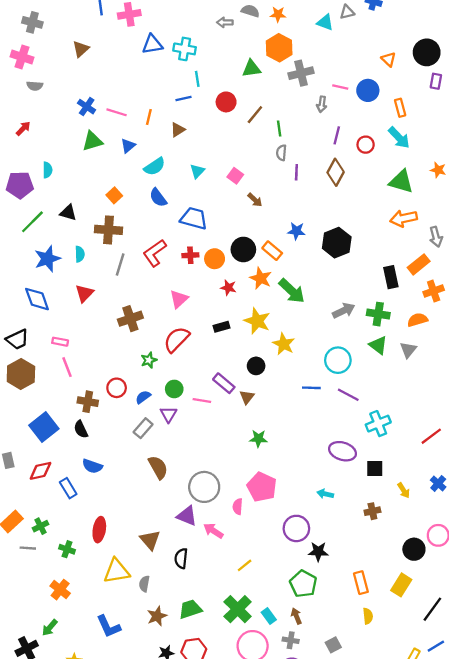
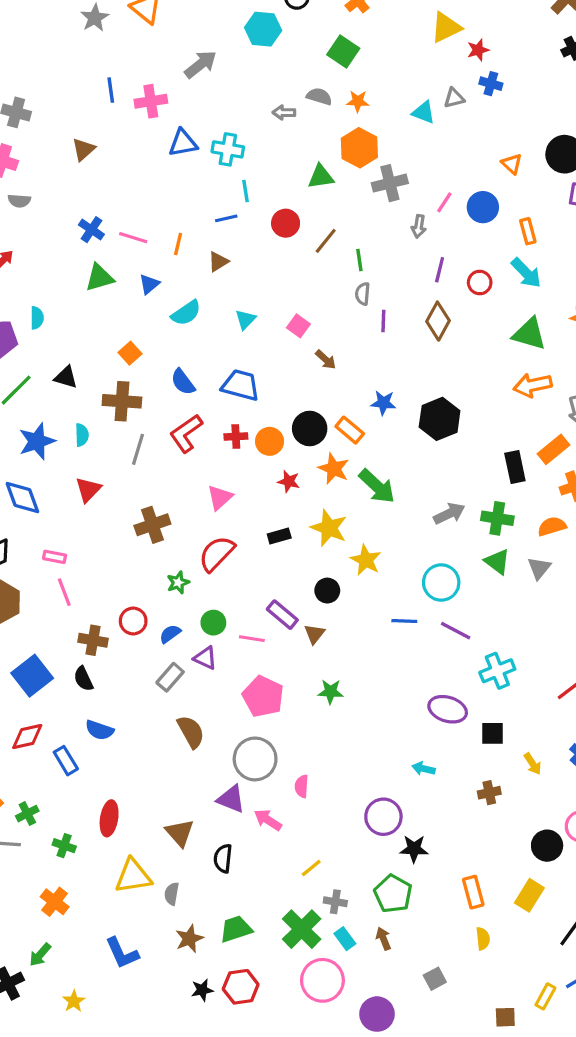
pink line: (340, 87) -> (444, 202), turned -70
blue semicircle: (158, 198) -> (183, 382), moved
purple triangle: (168, 414) -> (205, 658), turned -36
pink pentagon: (262, 487) -> (263, 696), moved
gray cross: (291, 640) -> (335, 902), moved

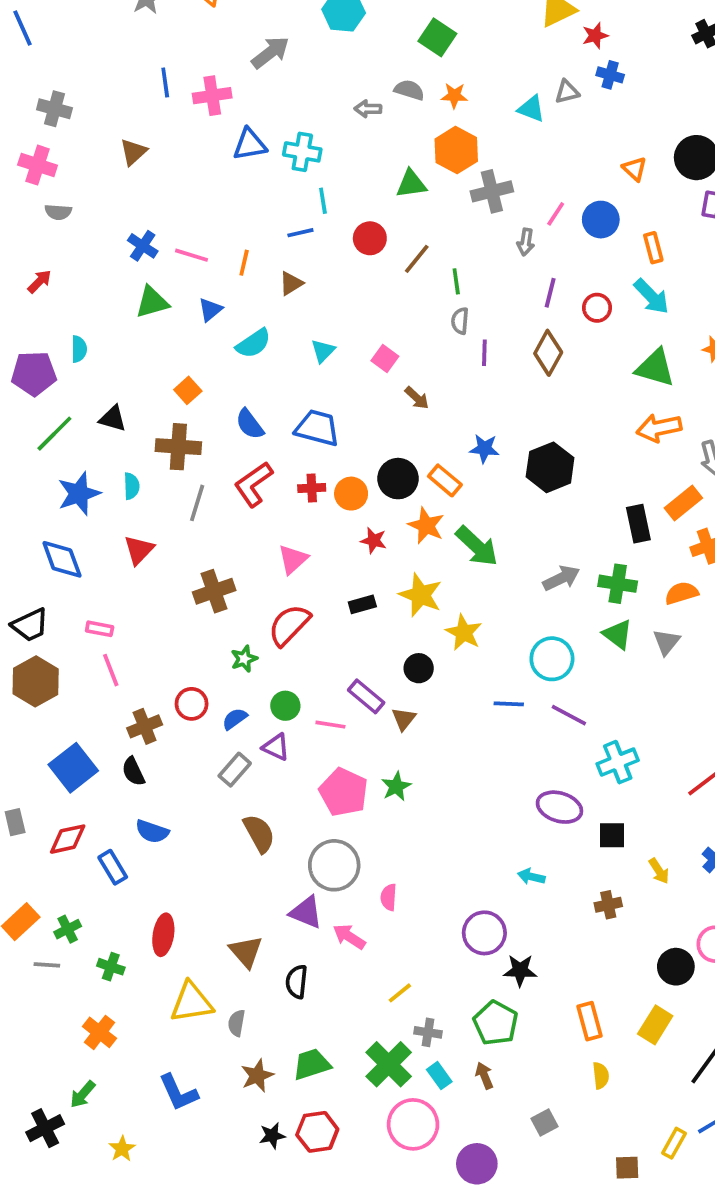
brown cross: (93, 640) -> (145, 726), turned -32
green star: (330, 692) -> (396, 786), moved, turned -30

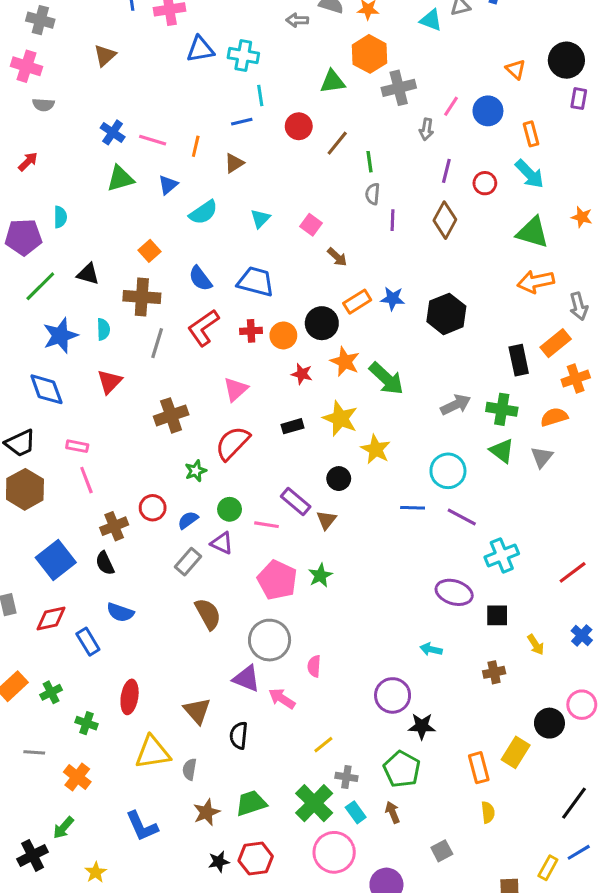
orange rectangle: (445, 480) -> (357, 302), moved, turned -72
gray line: (47, 965) -> (34, 752), moved
yellow rectangle: (655, 1025) -> (516, 752), moved

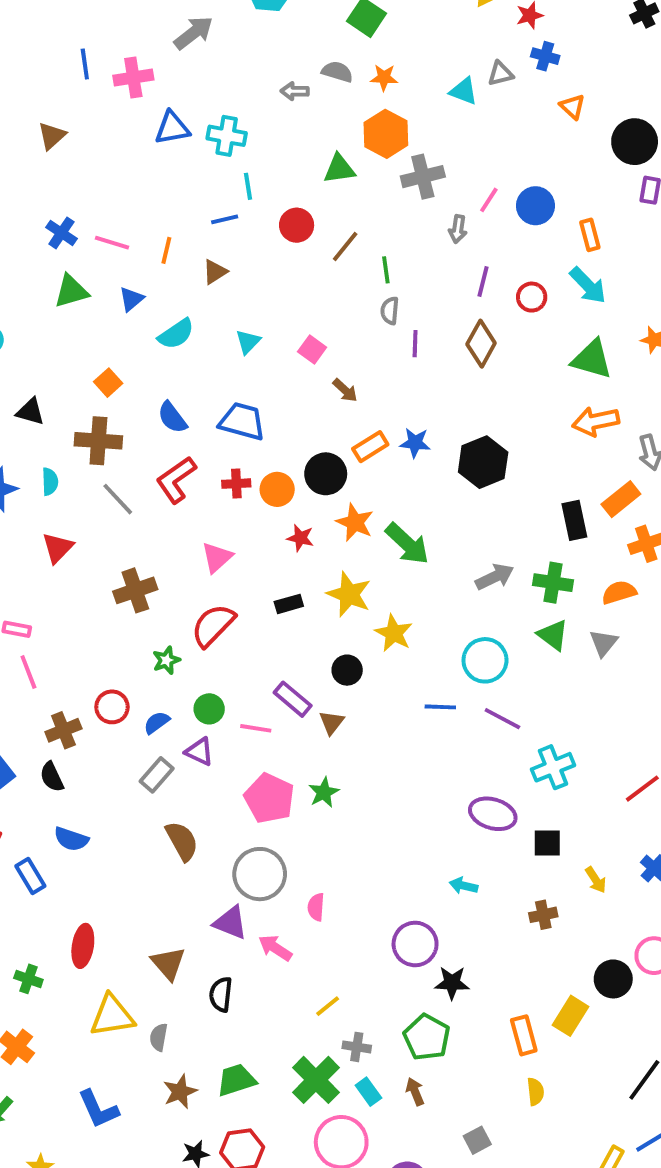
orange triangle: (516, 69) -> (572, 107), moved
gray line: (157, 343) -> (118, 499), turned -60

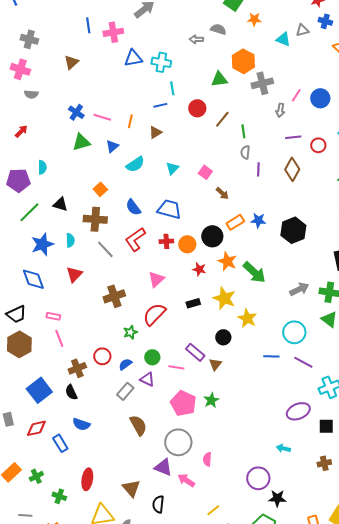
orange star: (384, 78) -> (254, 19), moved
purple line: (483, 282) -> (293, 137), turned 70
purple ellipse: (493, 814) -> (298, 411), turned -40

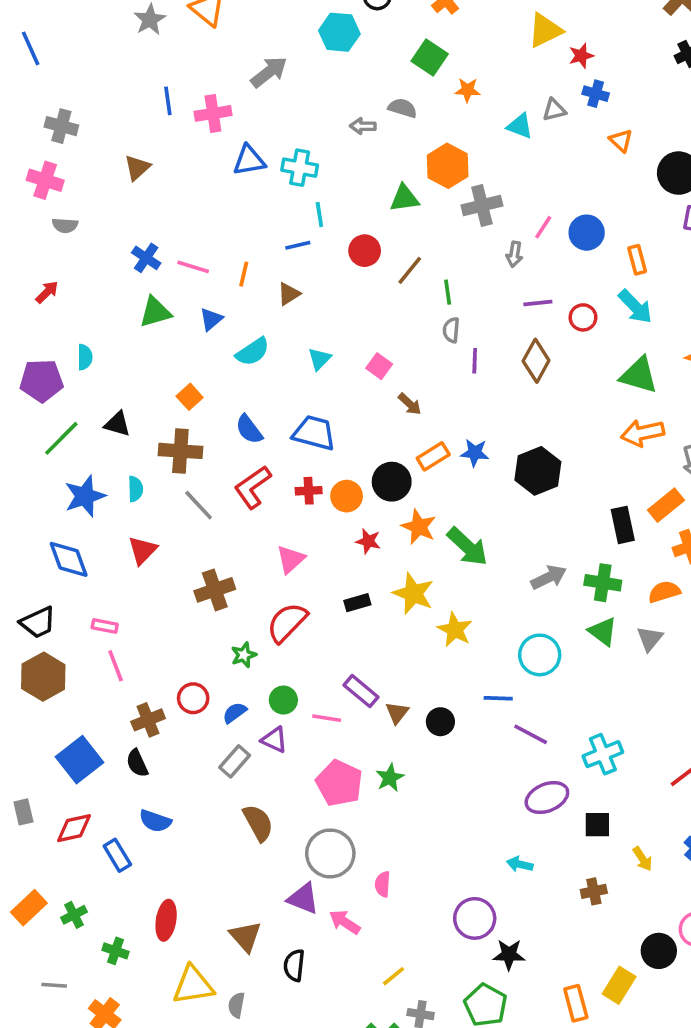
black circle: (223, 337) -> (440, 722), moved
purple line: (303, 362) -> (531, 734), moved

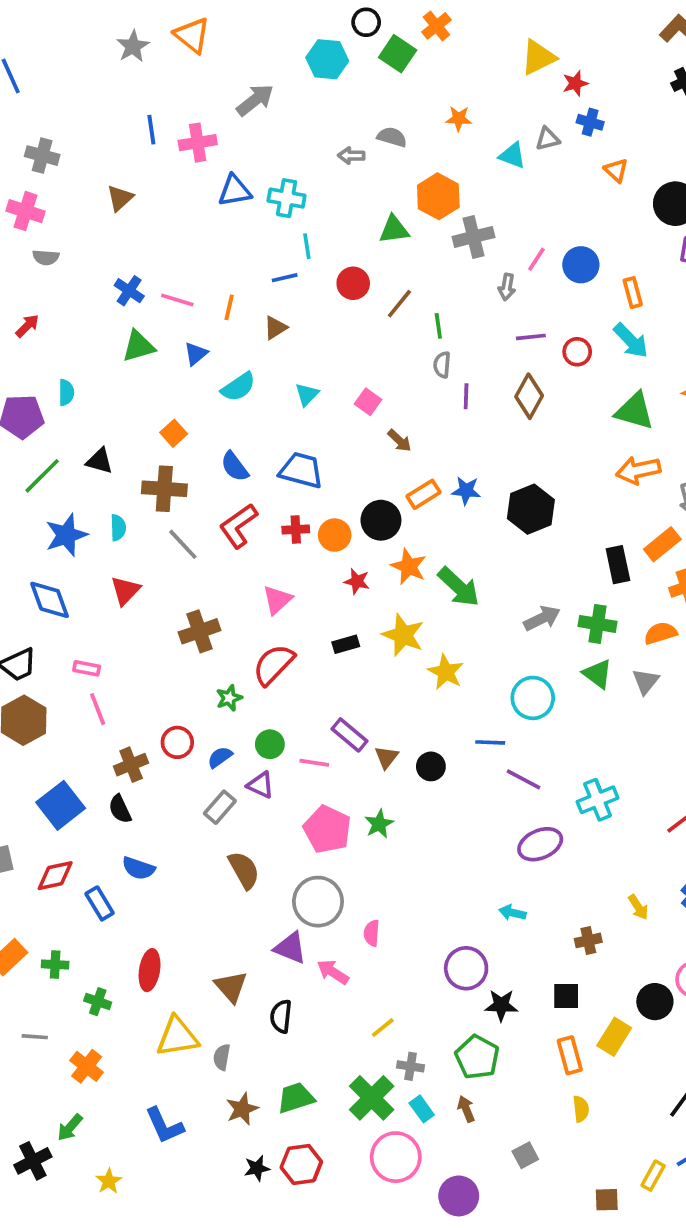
green square: (430, 58) -> (398, 54), moved
black square: (597, 825) -> (566, 996), moved
green cross: (74, 915) -> (55, 965), turned 30

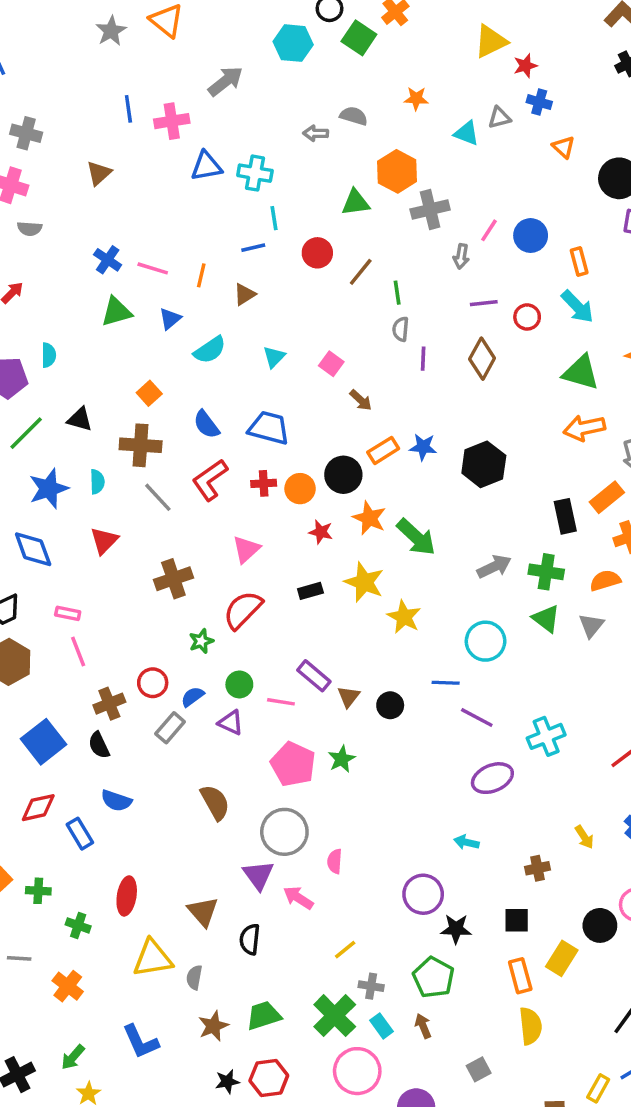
gray rectangle: (220, 807) -> (170, 728), moved
purple triangle: (290, 948) -> (258, 875), turned 32
yellow semicircle: (581, 1109) -> (531, 1026), size x1.5
green arrow: (70, 1127) -> (73, 1057), moved

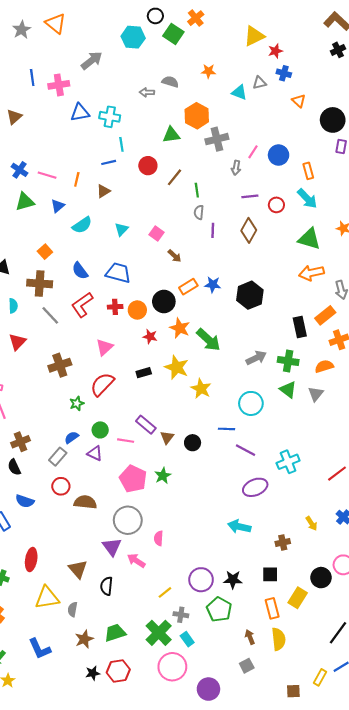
red circle: (153, 683) -> (61, 486), moved
brown semicircle: (215, 802) -> (85, 502), turned -55
cyan arrow: (466, 842) -> (239, 527), size x1.5
purple circle: (423, 894) -> (201, 580), moved
brown arrow: (423, 1026) -> (250, 637), moved

